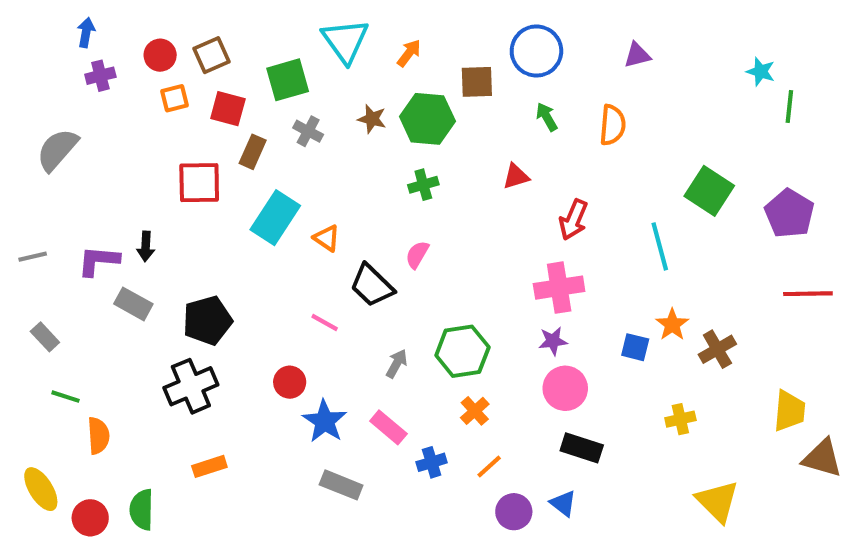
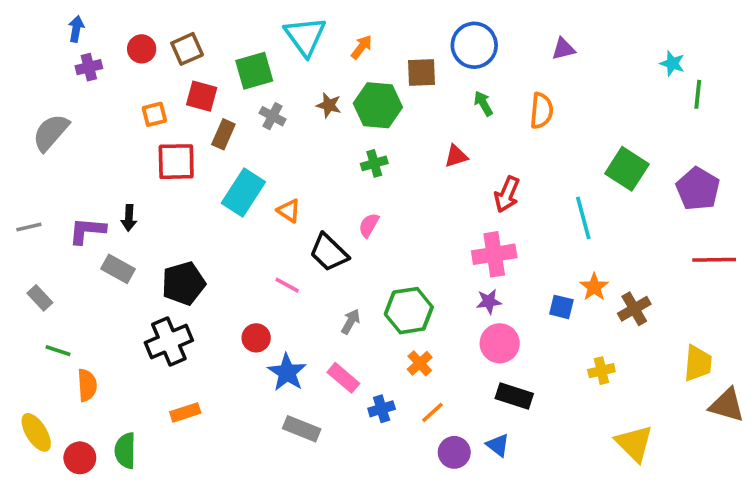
orange square: (174, 98) -> (154, 114), moved

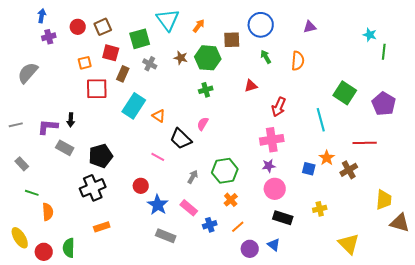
red line: (714, 260) -> (365, 143), moved
yellow cross: (601, 371) -> (320, 209), moved

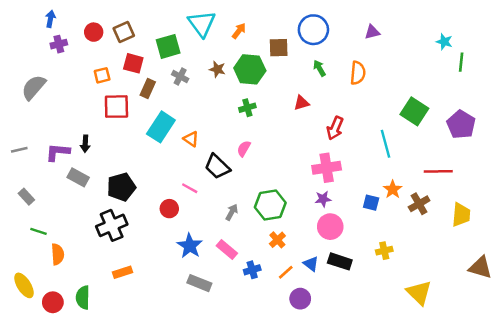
red circle: (141, 186) -> (169, 209), moved
yellow trapezoid: (384, 200) -> (461, 215), moved
blue triangle: (274, 245) -> (311, 264), moved

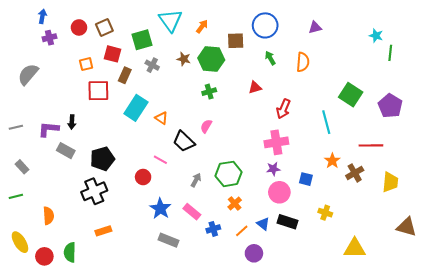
blue square: (371, 203) -> (306, 179), moved
green line: (38, 231) -> (16, 196), moved, turned -32
yellow cross: (384, 251) -> (325, 213), turned 32
yellow triangle: (419, 293) -> (355, 248), turned -45

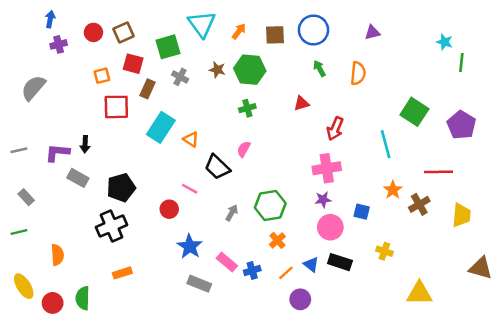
brown square: (236, 41) -> (275, 35), moved
pink rectangle: (192, 212) -> (227, 262), moved

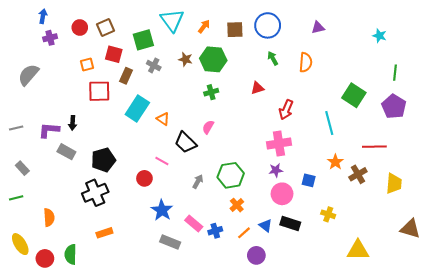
green line: (461, 62) -> (395, 73), moved

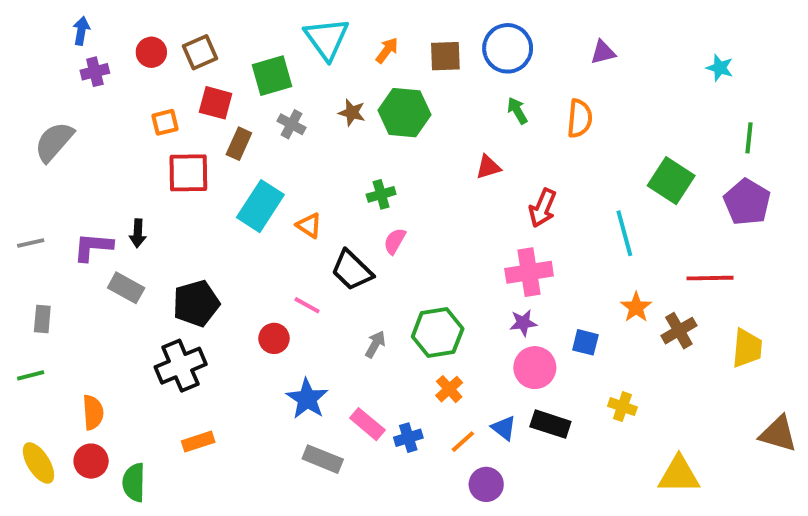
green cross: (211, 92) -> (381, 194), moved
gray rectangle: (22, 168) -> (42, 319), turned 48
red circle: (45, 258) -> (91, 461), moved

